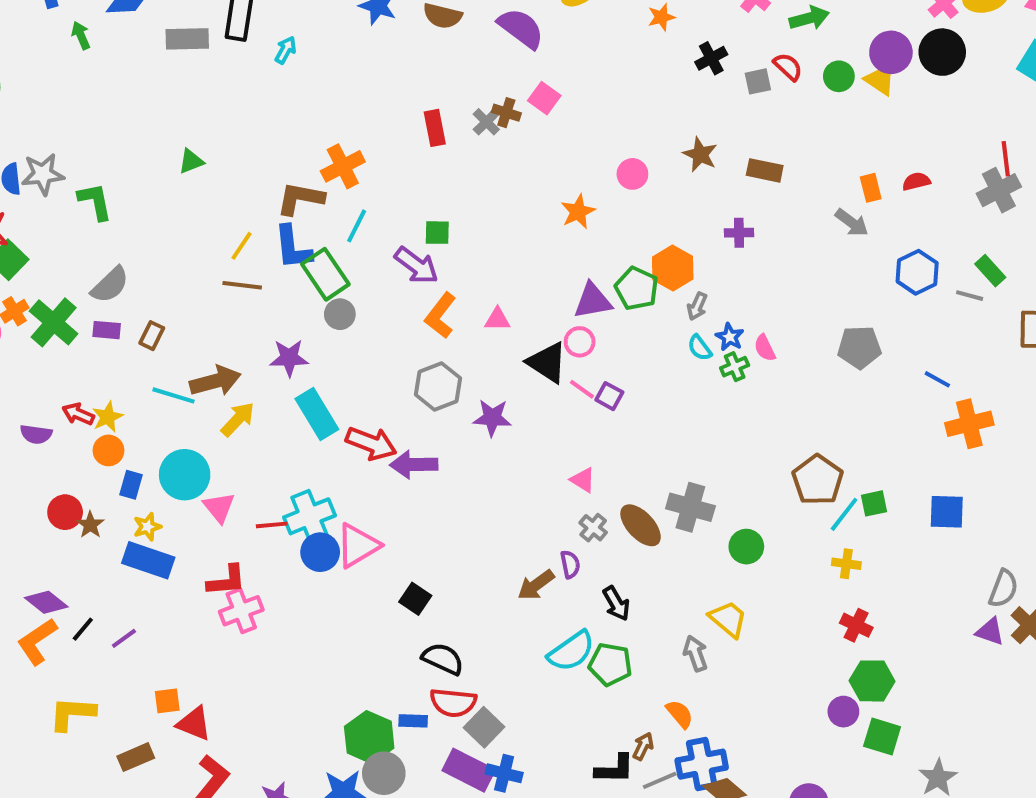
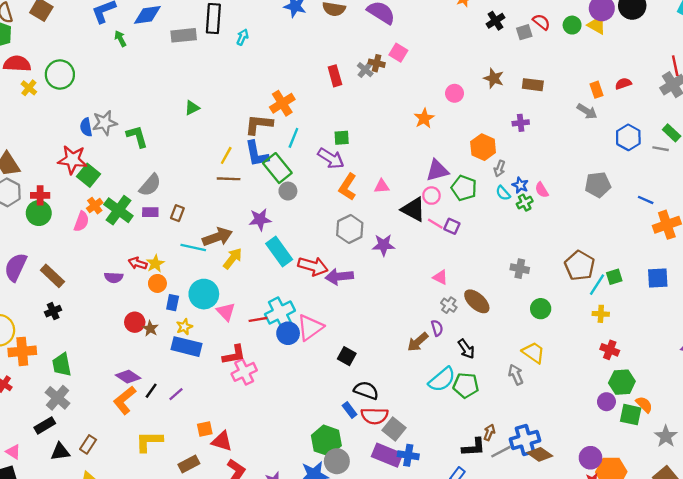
green pentagon: (637, 288) -> (464, 188), moved
gray cross: (690, 507) -> (520, 269), moved, size x0.7
orange semicircle: (680, 714) -> (644, 404), moved
blue rectangle: (413, 721) -> (350, 410), moved, turned 56

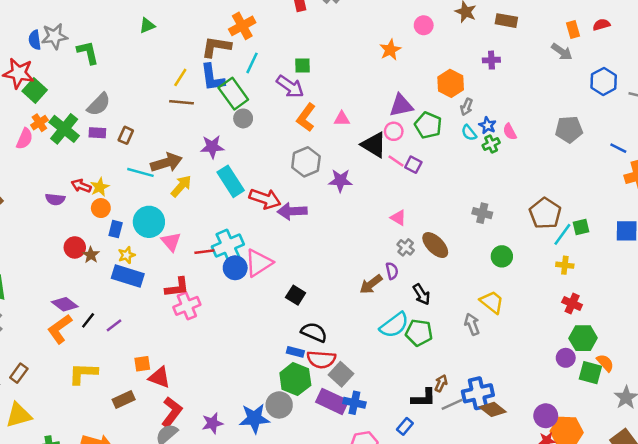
blue rectangle: (350, 410) -> (295, 352), turned -42
green hexagon: (326, 441) -> (295, 379), moved

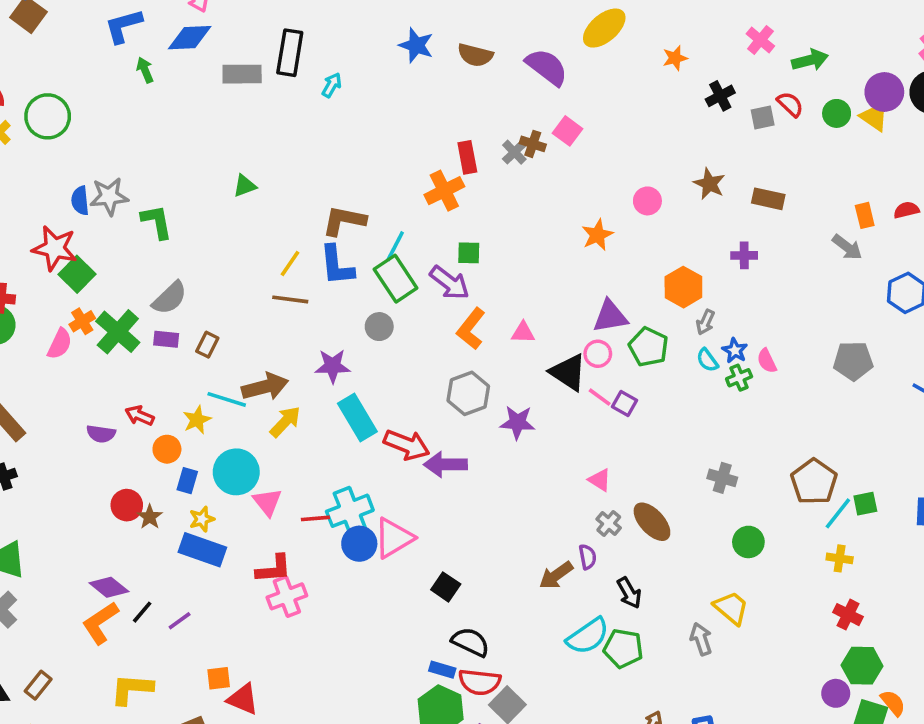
orange cross: (242, 26) -> (444, 191), moved
green rectangle: (233, 94) -> (396, 279), moved
yellow star: (100, 187) -> (197, 420), moved

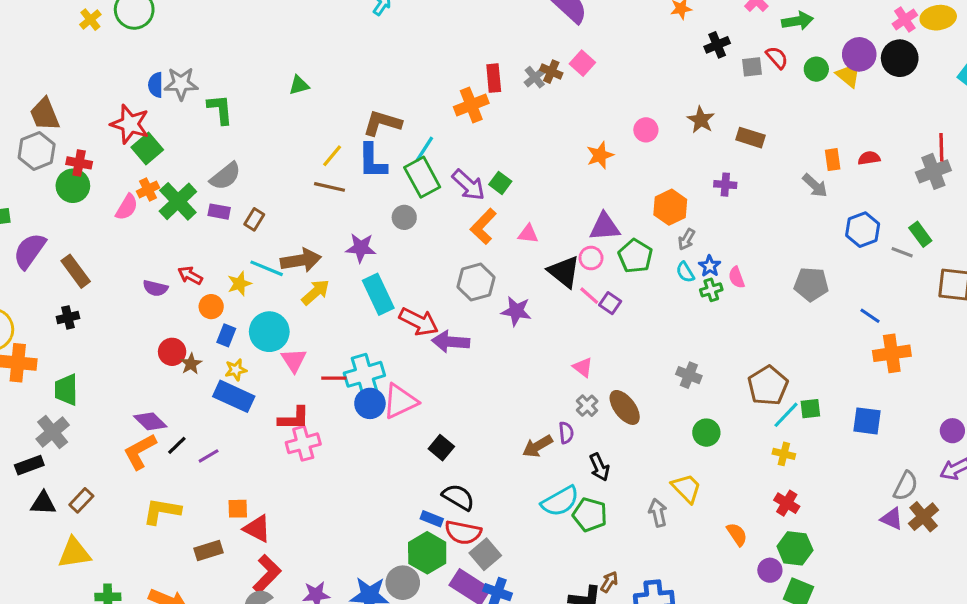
green square: (469, 253) -> (500, 183), moved, turned 30
orange semicircle: (893, 703) -> (737, 534), moved

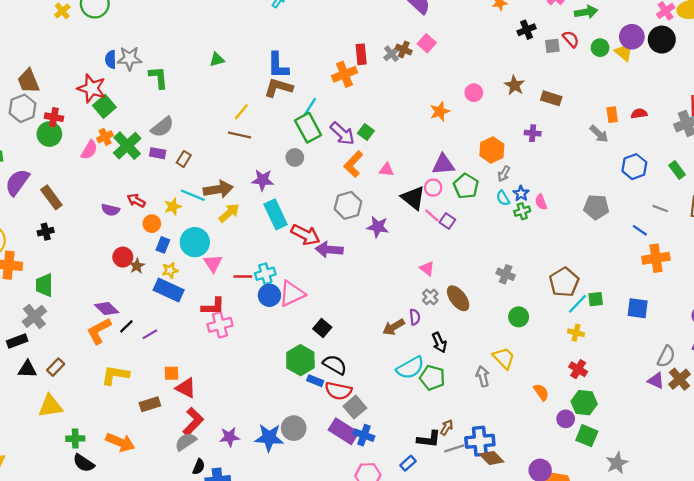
blue L-shape: (372, 161) -> (278, 65), moved
gray line: (902, 252) -> (660, 209), moved
cyan cross: (364, 374) -> (265, 274), size x0.7
green hexagon: (427, 553) -> (300, 360), moved

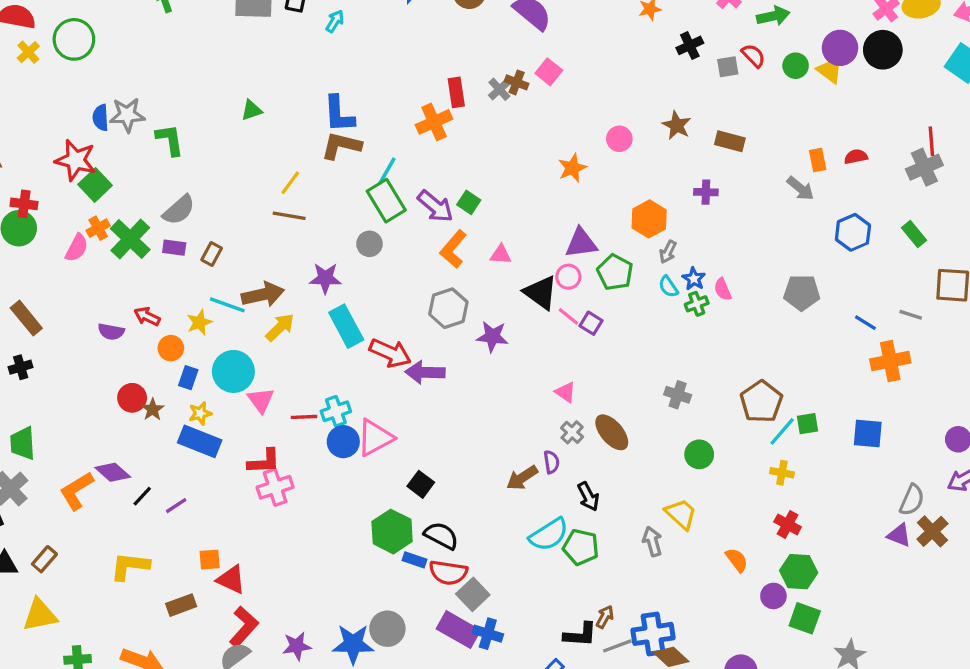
gray line: (660, 209) -> (911, 315), moved
orange L-shape: (99, 331) -> (77, 491), moved

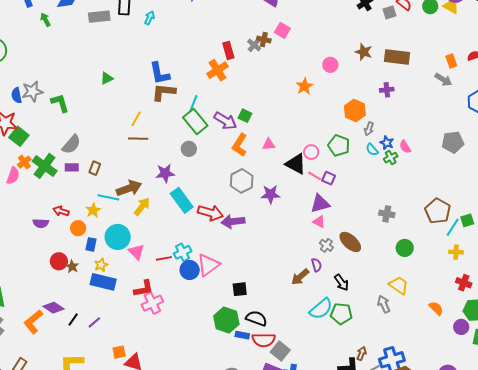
brown rectangle: (730, 141) -> (397, 57), size x1.4
purple triangle: (581, 243) -> (320, 204), moved
black square: (421, 484) -> (240, 289), turned -35

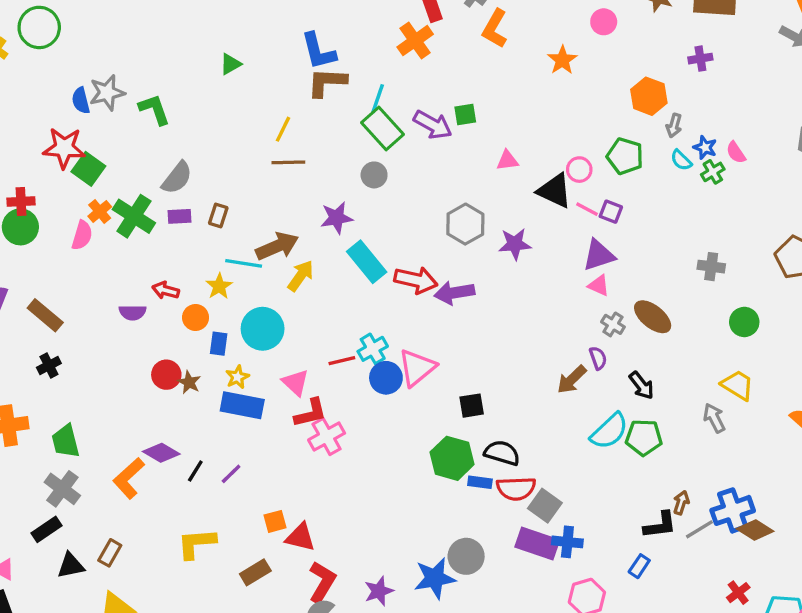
green square: (245, 116) -> (465, 114), turned -32
orange L-shape: (240, 145) -> (495, 29), moved
pink triangle: (136, 252) -> (295, 383), moved

